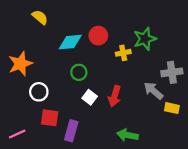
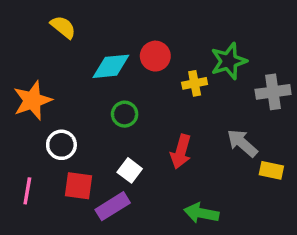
gray cross: (172, 72) -> (273, 92), moved
white square: (90, 97) -> (130, 170), moved
purple rectangle: (71, 131) -> (113, 206), turned 42
pink line: (17, 134) -> (27, 191), moved, turned -56

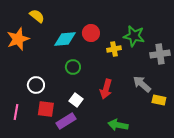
green star: (229, 61) -> (134, 36), turned 30
orange star: (32, 100) -> (18, 39), moved

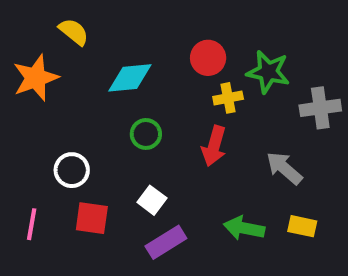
red circle: (91, 33) -> (208, 58), moved
red arrow: (106, 89) -> (214, 146), moved
yellow rectangle: (159, 100) -> (302, 226), moved
purple rectangle: (66, 121) -> (166, 242), moved
green arrow: (118, 125) -> (244, 228), moved

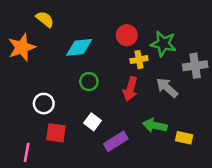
gray arrow: (284, 168) -> (167, 88), moved
pink line: (32, 224) -> (27, 152), moved
green arrow: (244, 228) -> (155, 126), moved
purple rectangle: (166, 242) -> (116, 141), moved

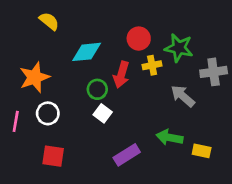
orange star: (22, 47) -> (34, 77), moved
red arrow: (130, 89) -> (121, 75), moved
white square: (93, 122) -> (103, 113), moved
red square: (56, 133) -> (53, 156), moved
pink line: (27, 152) -> (16, 121), moved

